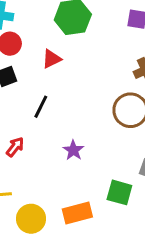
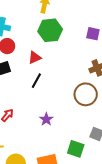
black line: (41, 107) -> (36, 81), moved

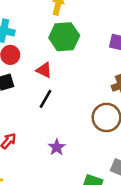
red triangle: (35, 58) -> (44, 70), turned 48

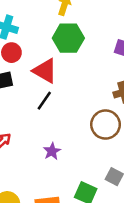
red triangle: (44, 70) -> (45, 71), size x1.5

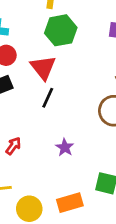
red triangle: (45, 71) -> (43, 68), turned 32

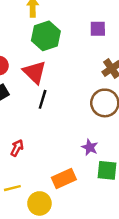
purple star: (65, 147) -> (90, 147), moved
orange rectangle: (70, 203) -> (64, 179), moved

